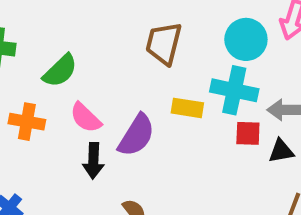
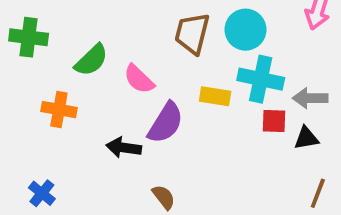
cyan circle: (246, 39) -> (245, 30), moved
pink semicircle: (86, 118) -> (139, 79), moved
black arrow: (93, 161) -> (124, 148), turned 96

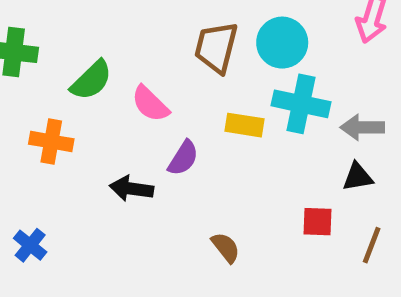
red square: (274, 121) -> (318, 222), moved
purple semicircle: (166, 123) -> (183, 158), size x0.7
brown semicircle: (164, 197) -> (226, 248), moved

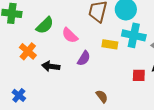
orange cross: (51, 142) -> (28, 51), turned 30
black arrow: (131, 189) -> (51, 66), moved
red square: (318, 222) -> (139, 75), moved

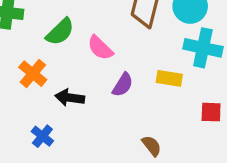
yellow rectangle: (110, 44) -> (169, 78), moved
blue cross: (19, 95) -> (42, 136), moved

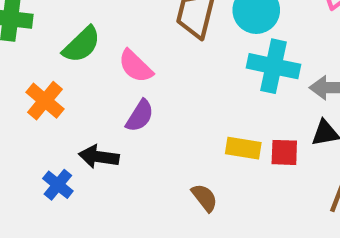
yellow rectangle: (169, 78) -> (243, 148), moved
purple semicircle: (123, 85) -> (140, 116), moved
black arrow: (70, 98) -> (99, 157), moved

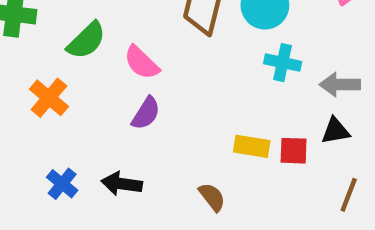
cyan cross: (273, 66) -> (283, 63), size x0.7
black arrow: (99, 157) -> (122, 184), moved

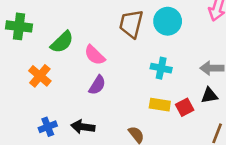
cyan cross: (283, 63) -> (161, 68), moved
red square: (294, 151) -> (185, 107), turned -30
blue cross: (62, 184) -> (48, 127), turned 30

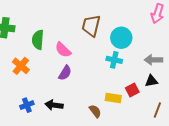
cyan circle: (168, 21) -> (121, 38), moved
green semicircle: (62, 42) -> (38, 40), turned 138
yellow rectangle: (160, 105) -> (113, 98), moved

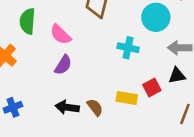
cyan circle: (121, 38) -> (156, 17), moved
black arrow: (54, 105) -> (67, 107), moved
brown semicircle: (95, 111) -> (95, 107), moved

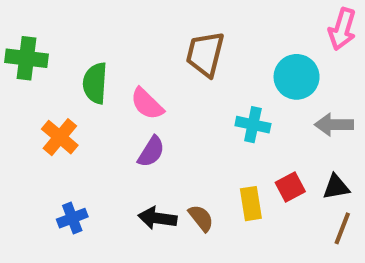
black triangle: (177, 76) -> (336, 187), moved
yellow rectangle: (127, 98) -> (251, 204), turned 72

